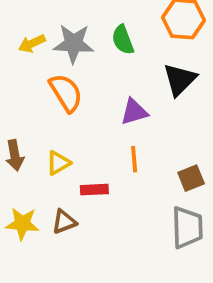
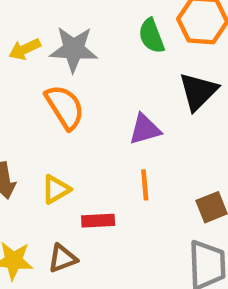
green semicircle: (123, 40) -> (151, 36), moved

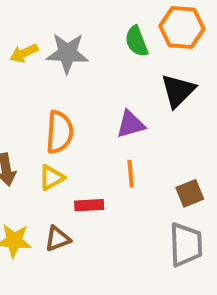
orange semicircle: (65, 107) -> (59, 132), moved, turned 36

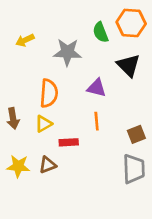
gray star: (67, 53) -> (67, 52), moved
black triangle: (178, 91) -> (128, 65), turned -30
purple triangle: (131, 124) -> (97, 88), turned 30

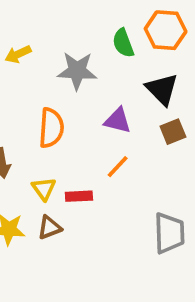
orange line: (97, 121) -> (118, 167), turned 48
yellow triangle: (44, 124) -> (44, 189), moved, turned -36
brown square: (136, 134) -> (173, 132), moved

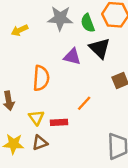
gray star: (77, 71) -> (60, 18), moved
black triangle: (162, 89) -> (100, 48), moved
purple triangle: (118, 121) -> (72, 57), moved

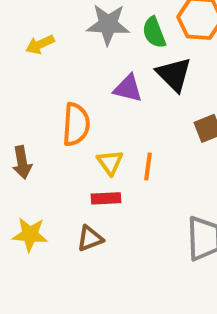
orange line: (84, 103) -> (148, 166), turned -35
yellow triangle: (36, 118) -> (110, 162), moved
brown triangle: (40, 143) -> (90, 238), moved

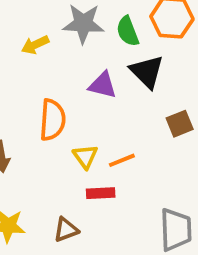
yellow arrow: (40, 44) -> (35, 45), moved
orange line: (148, 166) -> (122, 160), turned 60
red rectangle: (106, 198) -> (101, 193), moved

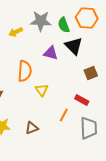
orange line: (122, 160) -> (64, 115), moved, turned -40
red rectangle: (101, 193) -> (82, 100), moved, turned 32

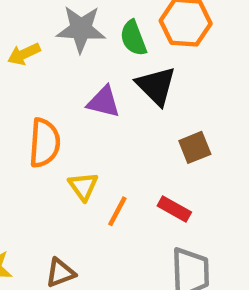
orange line: (64, 115) -> (117, 211), moved

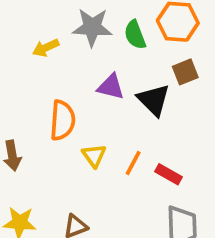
black triangle: (156, 86) -> (154, 100), moved
brown square: (195, 147) -> (185, 72), moved
orange line: (117, 211) -> (133, 163), moved

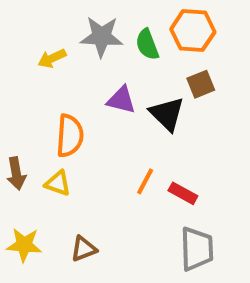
yellow triangle: (94, 156) -> (58, 183), moved, turned -35

